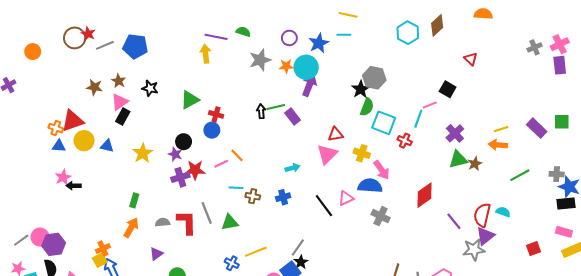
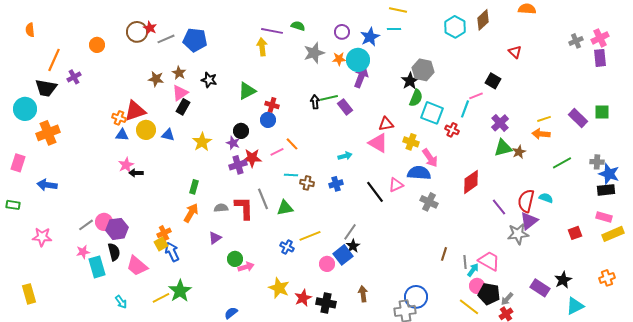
pink triangle: (327, 154) -> (378, 143), turned -45

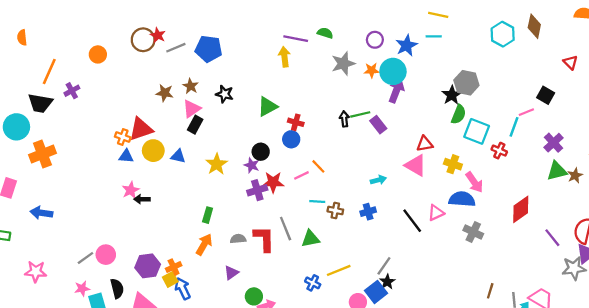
brown diamond: (483, 20) -> (534, 26), turned -35
purple hexagon: (117, 229) -> (148, 266), moved

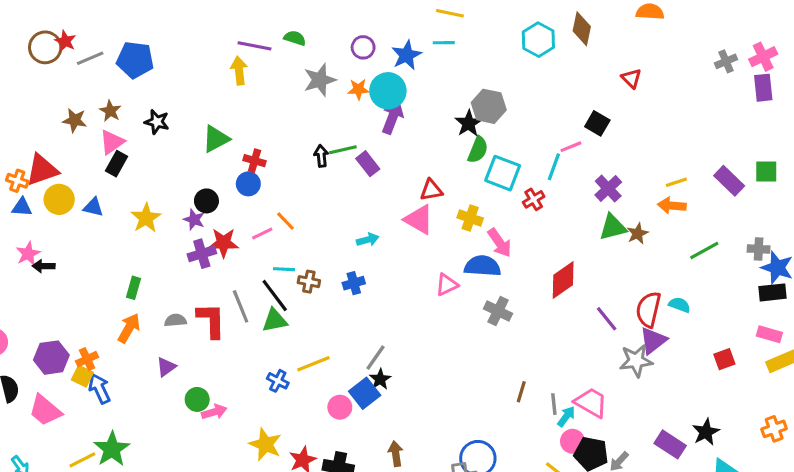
red cross: (499, 151) -> (534, 199), turned 35
black line: (412, 221) -> (275, 296), moved
yellow square: (170, 279) -> (82, 376), turned -35

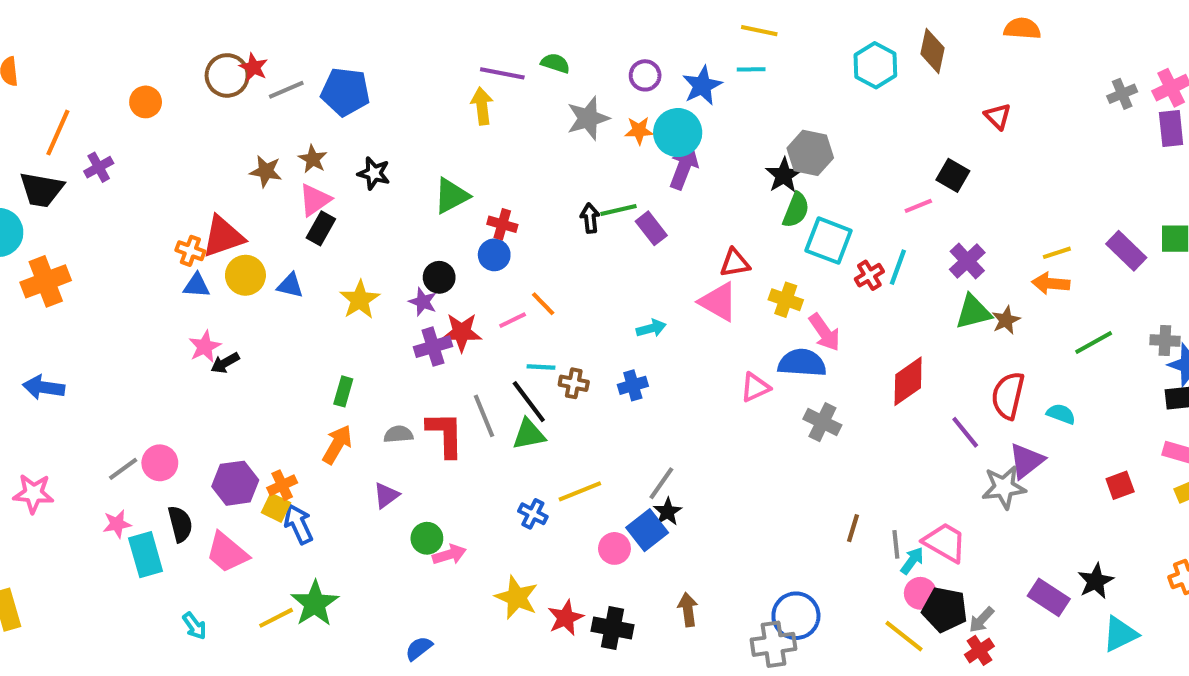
cyan line: (554, 167) -> (898, 267), moved
black arrow: (44, 266) -> (225, 363), turned -30
red semicircle: (648, 309) -> (1008, 396), moved

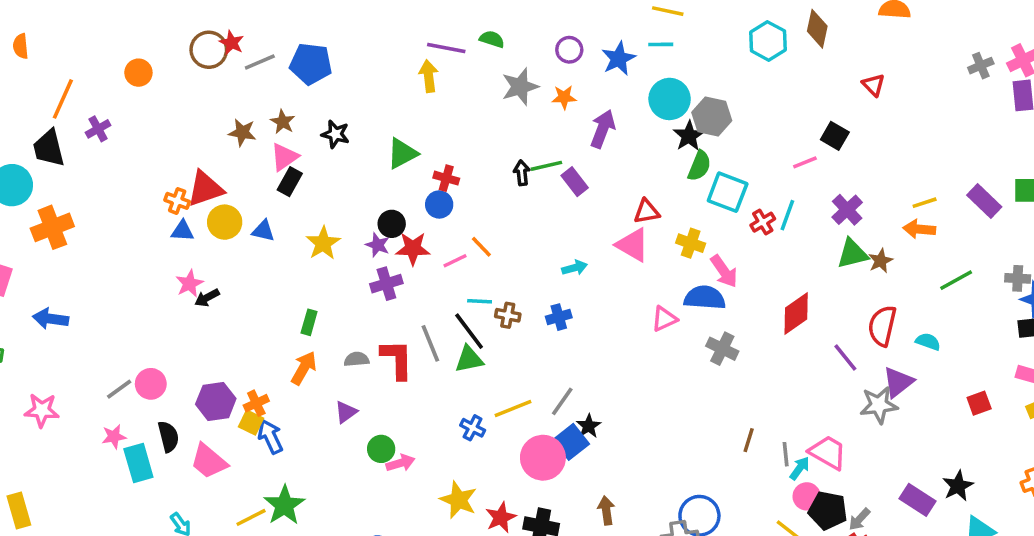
cyan circle: (678, 133) -> (670, 99), moved
black trapezoid: (42, 190) -> (49, 148), turned 66
red star: (462, 332) -> (413, 248), moved
gray line: (661, 483) -> (562, 401), moved
pink circle: (614, 548) -> (543, 458), size x1.6

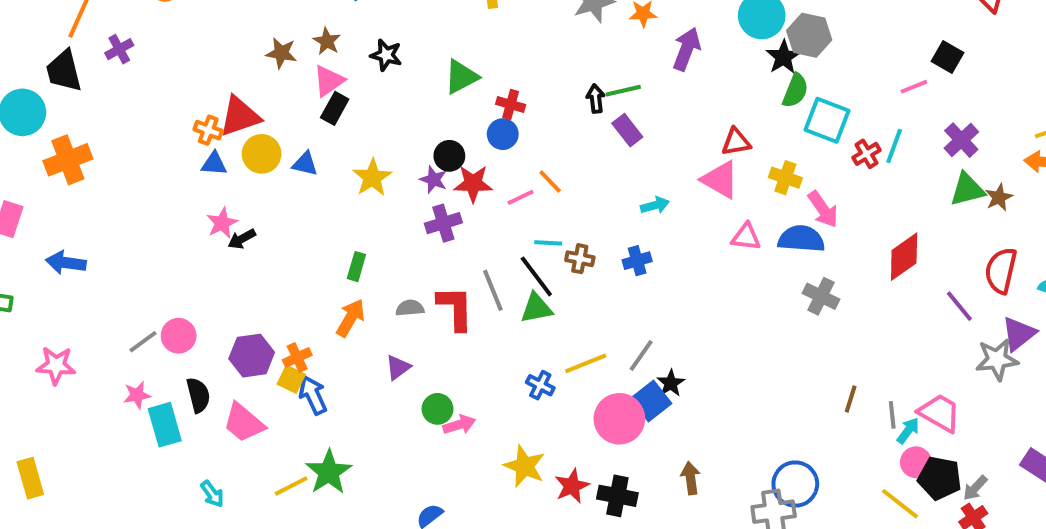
purple rectangle: (575, 182) -> (627, 130), moved
pink triangle: (664, 319) -> (746, 237), moved, turned 32

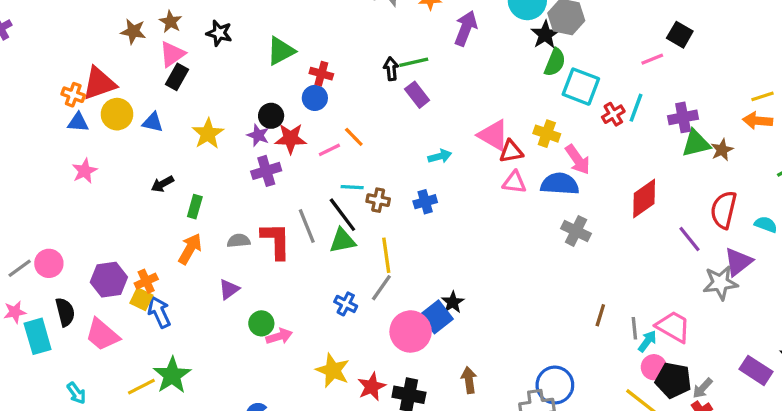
purple cross: (961, 140) -> (683, 117), moved, turned 32
red triangle: (736, 142) -> (511, 151), moved
black arrow: (242, 239) -> (162, 184), moved
gray line: (641, 356) -> (381, 288), moved
yellow line: (586, 363) -> (386, 255), moved, turned -76

